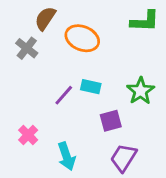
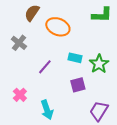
gray cross: (27, 48) -> (19, 43), moved
cyan rectangle: (91, 87) -> (75, 58), moved
purple trapezoid: (123, 158) -> (99, 111), moved

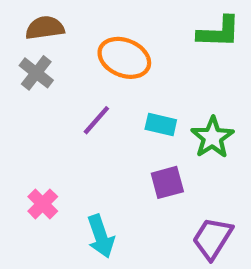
brown semicircle: (32, 13) -> (45, 28), moved, turned 48
gray cross: (19, 43) -> (36, 73), moved
purple line: (45, 67) -> (96, 120), moved

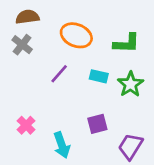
green L-shape: (219, 32) -> (127, 43), moved
purple square: (167, 182) -> (97, 124), moved

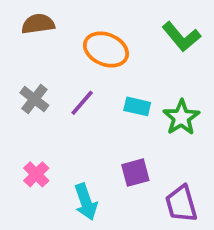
green L-shape: (127, 43) -> (181, 37), moved, turned 48
gray cross: (22, 45) -> (34, 99), moved
purple trapezoid: (130, 146) -> (181, 204), turned -48

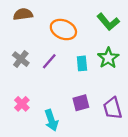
cyan rectangle: (137, 106) -> (82, 63), turned 72
green star: (181, 117) -> (108, 58), moved
purple trapezoid: (181, 204) -> (113, 108), moved

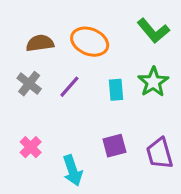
brown semicircle: (23, 14) -> (40, 43), moved

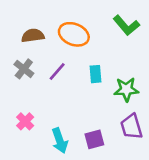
green star: (153, 82) -> (126, 89), moved, turned 30
purple square: (114, 146) -> (94, 139), moved

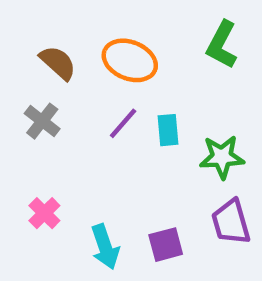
green L-shape: (126, 25) -> (222, 45), turned 68
brown semicircle: (33, 36) -> (58, 63), turned 50
purple line: (57, 71) -> (123, 123), moved

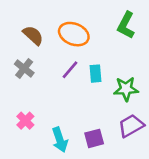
purple trapezoid: (231, 222) -> (131, 126), turned 76

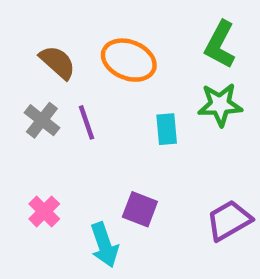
purple line: (70, 70) -> (86, 122), moved, turned -60
green star: (126, 89) -> (220, 105), moved
purple square: (94, 138) -> (140, 209), moved, turned 36

